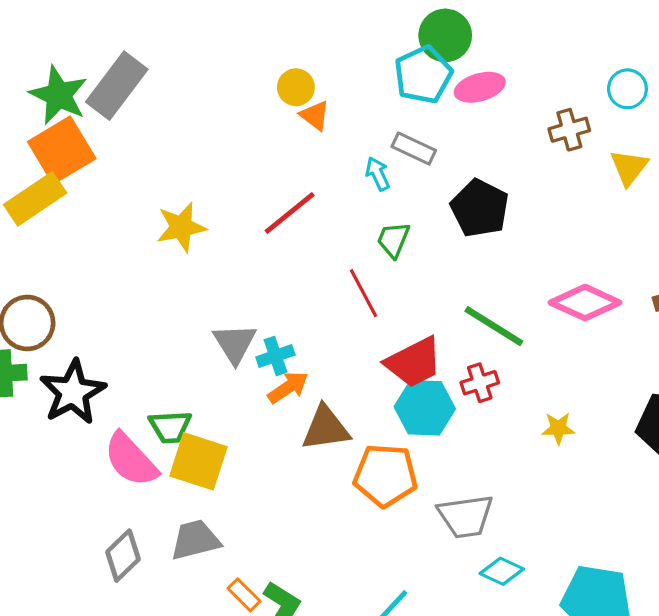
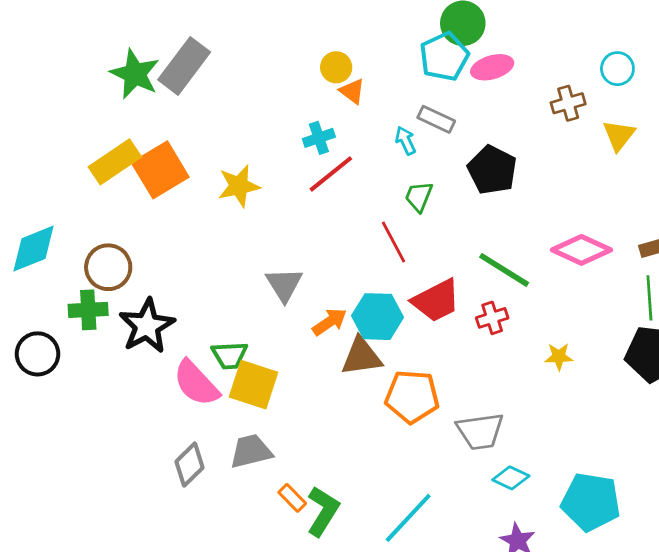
orange square: (62, 150) -> (160, 170), moved
cyan cross: (275, 356) -> (319, 138), moved
cyan hexagon: (425, 408) -> (377, 317), moved

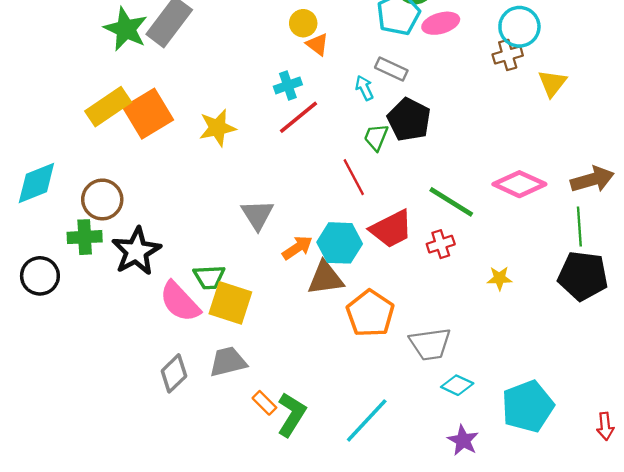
cyan circle: (617, 69) -> (519, 27), moved, size x1.4
black pentagon: (492, 170) -> (409, 120), moved
orange pentagon: (412, 397) -> (370, 313), turned 30
cyan pentagon: (591, 502) -> (528, 406), turned -30

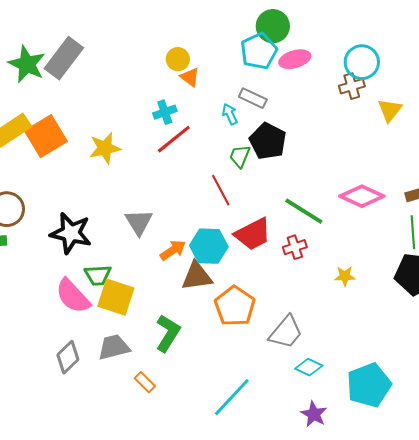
black star: (136, 251) -> (71, 233), moved, turned -30
gray trapezoid: (430, 344) -> (286, 332), turned -42
green L-shape: (291, 415) -> (168, 333), moved

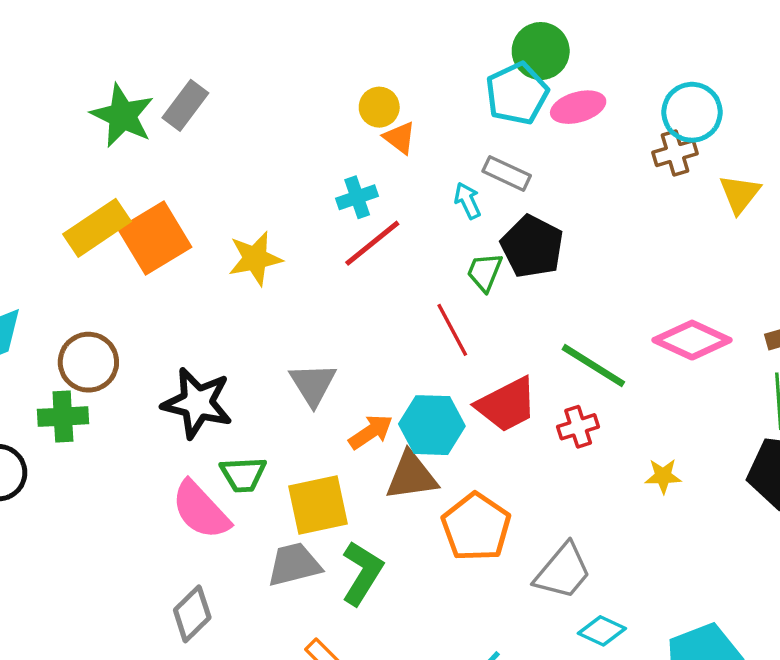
gray rectangle: (64, 58) -> (185, 105), size x0.7
yellow square: (116, 297) -> (318, 505), moved, turned -30
gray trapezoid: (114, 347) -> (294, 564), moved

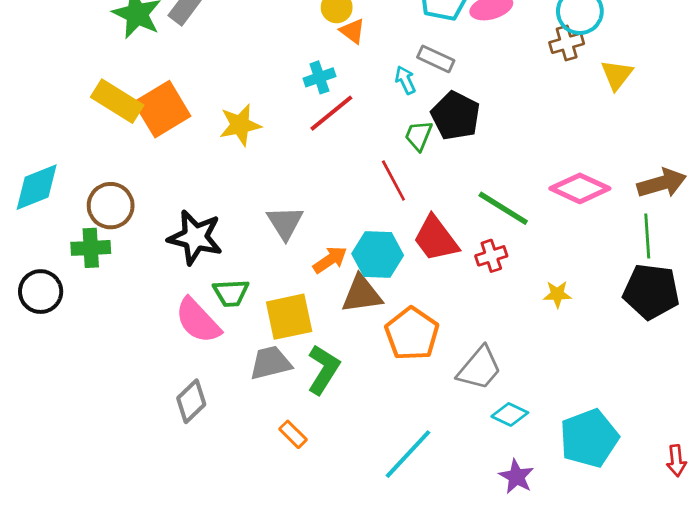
yellow rectangle: (97, 228) -> (117, 101), turned 66
red trapezoid: (507, 405) -> (436, 239), turned 80

